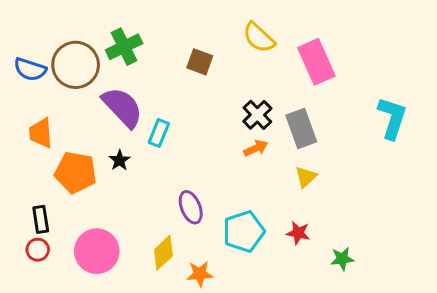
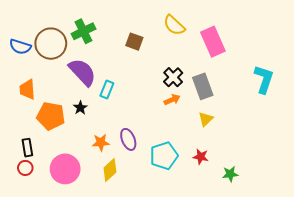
orange star: (200, 274) -> (101, 142), moved

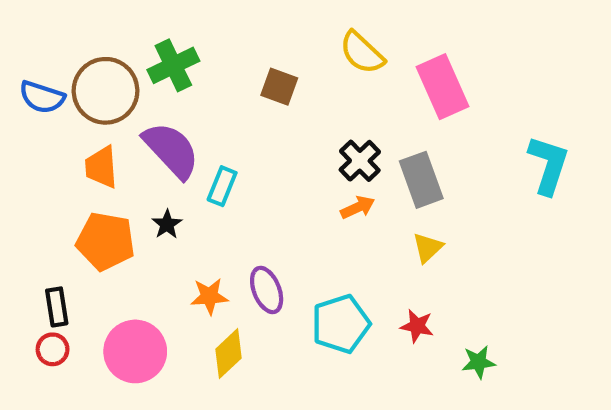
orange trapezoid: (27, 89) -> (101, 167), moved

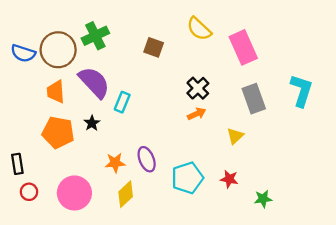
gray rectangle: (421, 180) -> (254, 99), moved
black rectangle: (57, 307) -> (17, 164), moved

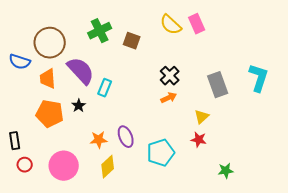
green cross: (95, 36) -> (100, 31), moved
pink rectangle: (243, 47) -> (197, 24), moved, size x0.7
blue semicircle: (23, 53) -> (20, 62), moved
red star: (229, 179) -> (199, 140), moved

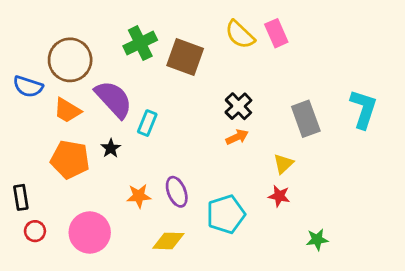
brown square: (132, 41) -> (185, 57), size x1.5
orange trapezoid: (48, 79) -> (67, 110), turned -55
yellow diamond: (108, 167) -> (168, 241), moved, turned 45

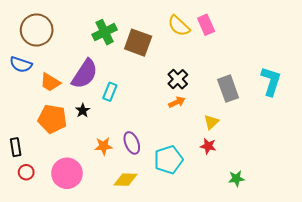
brown circle: (70, 60) -> (37, 30), moved
purple semicircle: (114, 99) -> (85, 74), turned 76

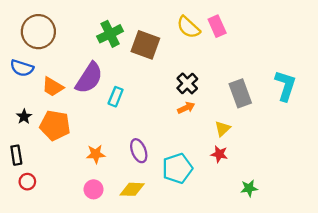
black star: (83, 111) -> (24, 117), moved
orange star: (104, 146) -> (96, 154), moved
pink circle: (67, 173) -> (94, 189), moved, size x0.6

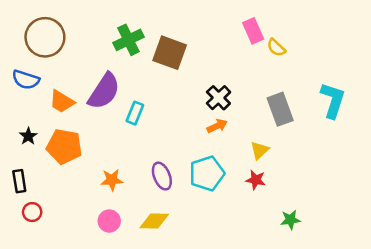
yellow semicircle: (188, 27) -> (276, 48), moved, size x0.7
cyan pentagon: (177, 168) -> (207, 173), moved

